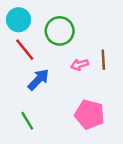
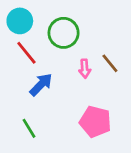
brown line: (103, 60) -> (110, 63), turned -36
pink arrow: (80, 65) -> (85, 69), turned -77

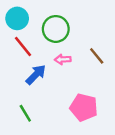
pink arrow: (85, 69) -> (63, 59), moved, turned 91

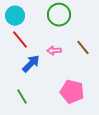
green circle: (56, 29) -> (59, 15), moved

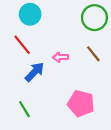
green circle: (59, 15) -> (94, 18), moved
cyan circle: (15, 16) -> (30, 14), moved

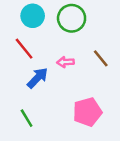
green circle: (94, 18) -> (72, 18), moved
pink pentagon: (81, 103) -> (87, 112), turned -30

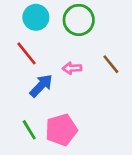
pink pentagon: (87, 112) -> (61, 130), moved

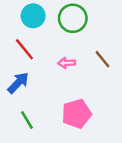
blue arrow: (41, 86) -> (18, 83), moved
pink pentagon: (61, 130) -> (76, 114), moved

